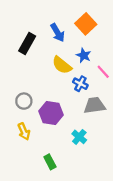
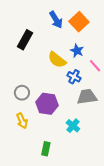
blue arrow: (58, 33) -> (56, 20), moved
green rectangle: (50, 162) -> (46, 149), turned 40

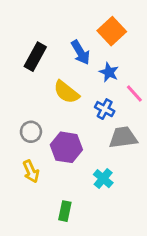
blue arrow: (56, 20) -> (81, 52), moved
yellow semicircle: (57, 60) -> (66, 92), moved

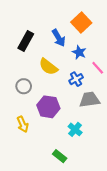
blue cross: (105, 109) -> (76, 79), turned 32
gray circle: (31, 132) -> (24, 86), moved
green rectangle: (65, 211) -> (60, 156), moved, turned -64

